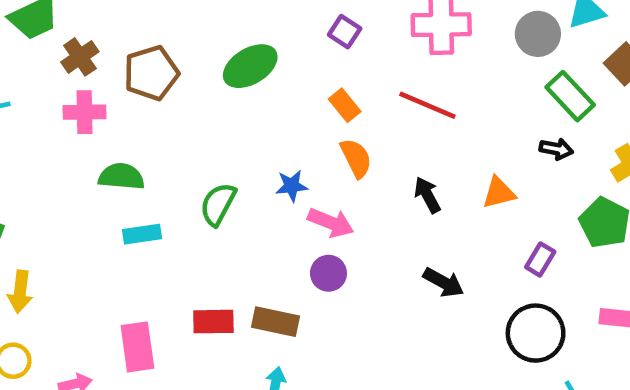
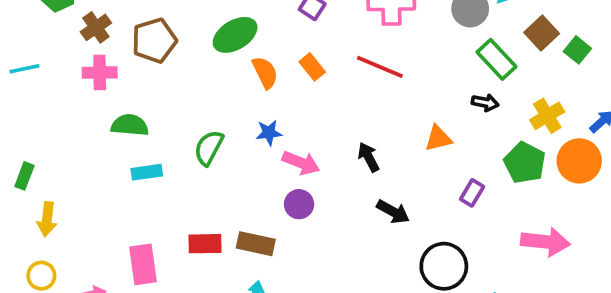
orange semicircle: (356, 158) -> (265, 73), moved
black arrow: (427, 195) -> (369, 157), moved
black circle: (536, 333) -> (444, 266), moved

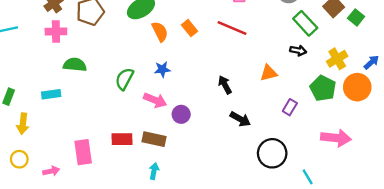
pink arrow: (301, 163) -> (155, 100), moved
cyan rectangle: (147, 172) -> (51, 94), moved

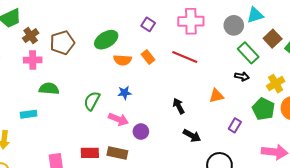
orange semicircle: (160, 32) -> (123, 60), turned 120

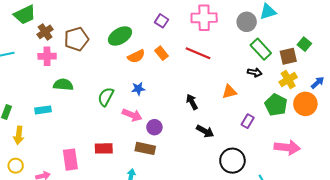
brown square: (273, 39) -> (288, 56), moved, turned 30
orange semicircle: (123, 60) -> (136, 56), turned -30
brown rectangle: (117, 153) -> (145, 148), moved

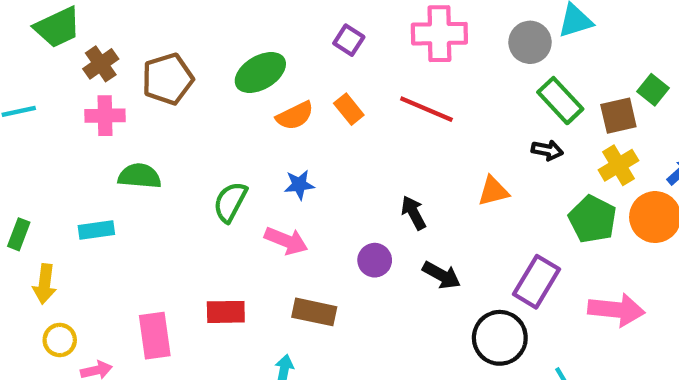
purple rectangle: (248, 121) -> (536, 282), moved, size x1.6
purple circle: (154, 127) -> (375, 260), moved
yellow circle: (16, 166) -> (60, 340), moved

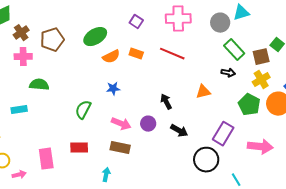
orange rectangle: (349, 109) -> (136, 54), turned -32
green semicircle: (230, 202) -> (83, 110), moved
pink arrow: (286, 241) -> (121, 124), moved

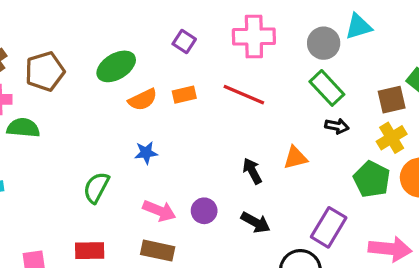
green rectangle: (234, 50) -> (327, 88), moved
orange rectangle: (136, 54) -> (184, 95), turned -32
green semicircle: (39, 85) -> (23, 128), moved
black arrow: (166, 102) -> (252, 171), moved

